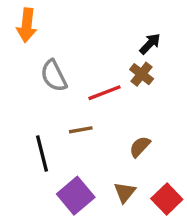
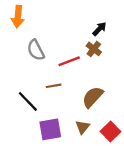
brown semicircle: (140, 147) -> (93, 97), size x1.5
black line: (42, 153) -> (28, 101), turned -30
purple square: (76, 196) -> (50, 129), turned 30

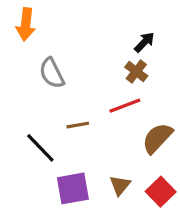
red line: (69, 61) -> (125, 106), moved
brown semicircle: (93, 97) -> (157, 138), moved

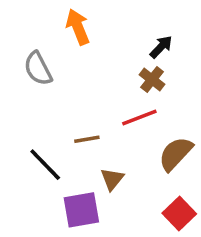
orange arrow: (26, 24) -> (78, 27), moved, turned 152
gray semicircle: (52, 73) -> (38, 69), moved
brown triangle: (120, 185) -> (112, 179), moved

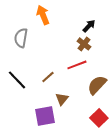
gray semicircle: (38, 69) -> (21, 38), turned 36
brown line: (87, 139) -> (48, 77), turned -32
black line: (45, 165) -> (17, 80), moved

